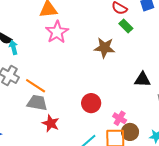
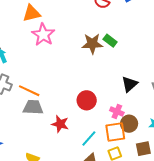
green rectangle: (126, 26) -> (110, 41), moved
black triangle: (142, 80) -> (130, 84), moved, turned -36
red star: (51, 123) -> (60, 124), moved

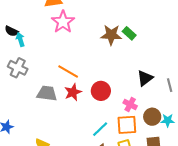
orange line: (29, 91) -> (68, 72), moved
red star: (60, 124) -> (73, 92), moved, turned 30
brown circle: (129, 124) -> (152, 117), moved

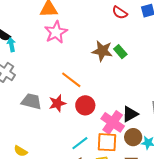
orange line: (68, 72) -> (71, 80), moved
black triangle: (145, 78) -> (130, 114), moved
pink cross: (130, 104) -> (113, 122), size x1.6

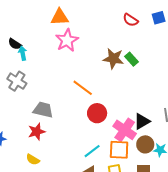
red star: (57, 103) -> (37, 132), moved

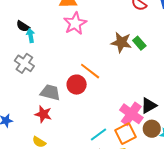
red circle: (97, 113) -> (77, 85), moved
red star: (37, 132) -> (43, 114), turned 30
orange square: (119, 150) -> (126, 134), turned -30

